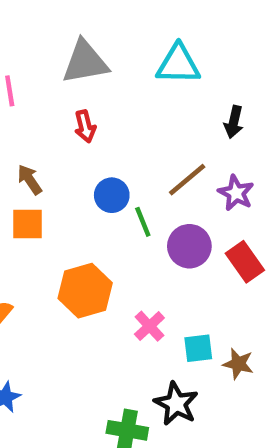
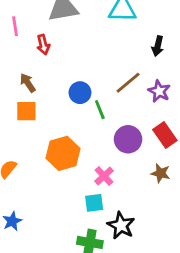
red arrow: (85, 126) -> (43, 45), moved
purple circle: (189, 246) -> (128, 139), moved
cyan square: (198, 348) -> (94, 203), moved
brown star: (238, 364) -> (161, 173), moved

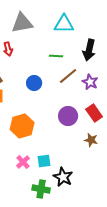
black arrow: (158, 46) -> (89, 50), size x1.5
green line: (100, 110) -> (56, 56), moved, turned -64
pink cross: (104, 176) -> (23, 162), moved

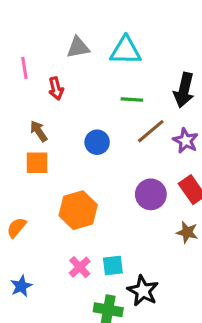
gray triangle: (22, 23) -> (78, 47), size x0.7
cyan triangle: (64, 24) -> (126, 51), moved

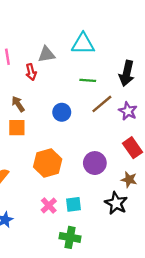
gray triangle: (78, 47) -> (46, 54), moved
purple circle: (151, 194) -> (95, 163), moved
black star: (143, 291) -> (116, 203), moved

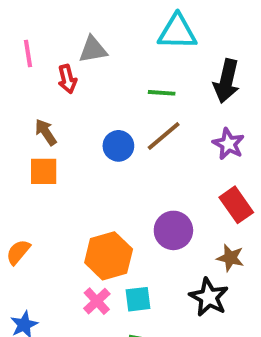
cyan triangle: (83, 44) -> (177, 32), moved
brown line: (102, 104) -> (164, 136), moved
orange hexagon: (48, 163) -> (109, 256), moved

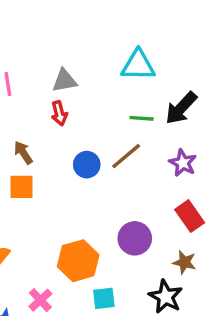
red arrow: (67, 79) -> (59, 113), moved
black arrow: (226, 81) -> (181, 108), turned 30
green line: (162, 93) -> (142, 118), moved
pink cross: (97, 301) -> (40, 300), moved

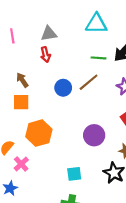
orange hexagon: (78, 261) -> (39, 133), moved
pink cross: (40, 300) -> (21, 164), moved

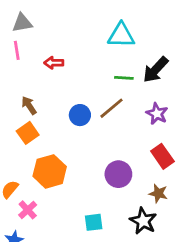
gray triangle: (49, 34) -> (22, 23), moved
red arrow: (45, 55) -> (54, 63), moved, turned 104
orange square: (21, 102) -> (28, 133), turned -35

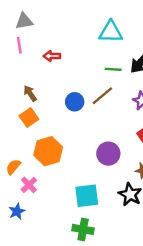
cyan square: (94, 222) -> (87, 196), size x1.5

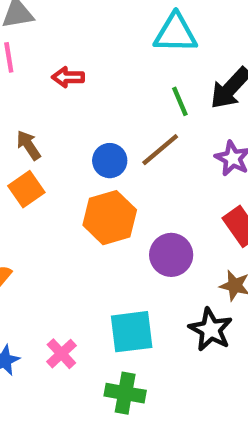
green line: (113, 69) -> (180, 101), turned 63
orange hexagon: (48, 151) -> (110, 218), moved
pink cross: (29, 185) -> (61, 354), moved

